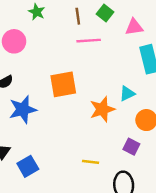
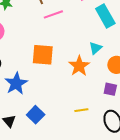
orange square: (63, 84) -> (43, 55), turned 30
blue square: (28, 166) -> (36, 115), moved

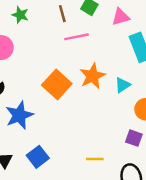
orange square: (43, 55) -> (57, 84), turned 30
orange star: (79, 66) -> (93, 76), moved

